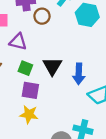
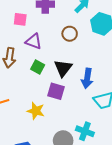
brown circle: (42, 16) -> (70, 34), moved
purple square: (30, 90) -> (56, 91), moved

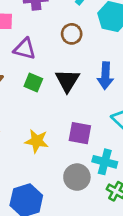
blue arrow: (87, 78) -> (105, 76), moved
purple square: (56, 91) -> (80, 133), moved

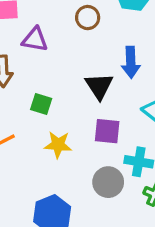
black triangle: (67, 81) -> (99, 86), moved
green square: (33, 82) -> (41, 104), moved

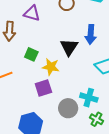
purple square: (107, 131) -> (43, 88), moved, turned -30
yellow star: (58, 145) -> (51, 67), moved

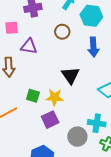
blue arrow: (91, 34) -> (93, 47), moved
green square: (31, 54) -> (33, 96), moved

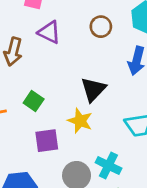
yellow star: (55, 97) -> (80, 121), moved

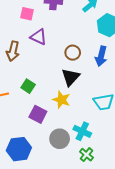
brown circle: (101, 27) -> (73, 53), moved
purple square: (47, 141) -> (38, 114), turned 36

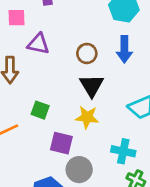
gray circle: (60, 139) -> (79, 170), moved

